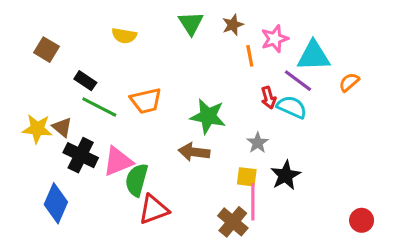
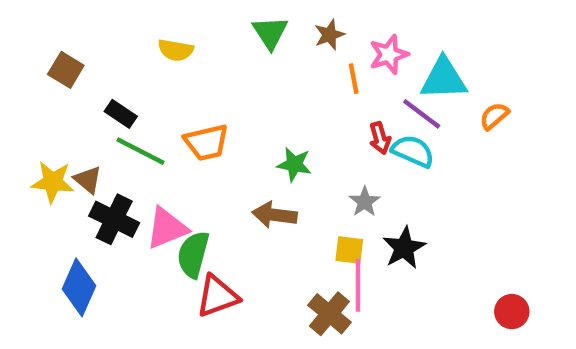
green star: (208, 116) -> (294, 164), size x0.7

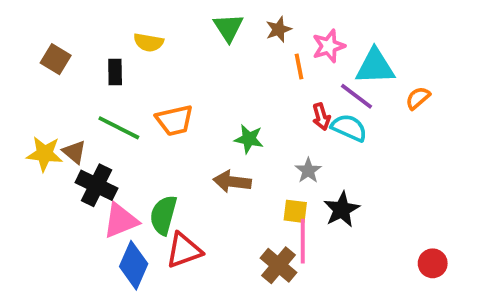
black rectangle: (121, 114) -> (115, 72), moved, turned 55
pink triangle: (167, 228) -> (121, 221), moved
blue diamond: (79, 287) -> (134, 265), moved

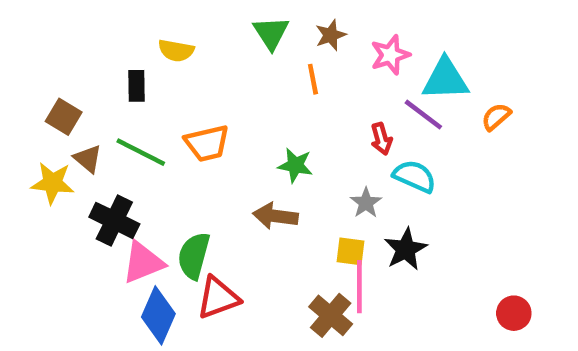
brown square: (56, 59) -> (64, 117), moved
orange line: (299, 66) -> (313, 79), moved
cyan semicircle: (349, 128) -> (414, 176), moved
brown triangle: (74, 152) -> (88, 159), moved

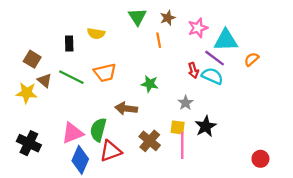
yellow semicircle: (176, 51) -> (96, 33), moved
cyan semicircle: (414, 176) -> (212, 76), moved
brown arrow: (275, 216) -> (126, 108), moved
black cross: (114, 220) -> (29, 143), moved
brown cross: (331, 315) -> (150, 141), moved

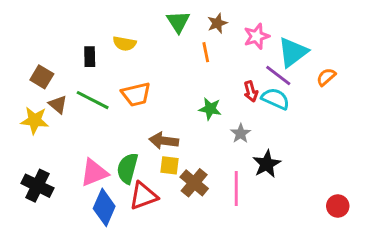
cyan triangle: (226, 40) -> (293, 52), turned -35
green star: (150, 84) -> (210, 109), moved
yellow square: (178, 127) -> (169, 165), moved

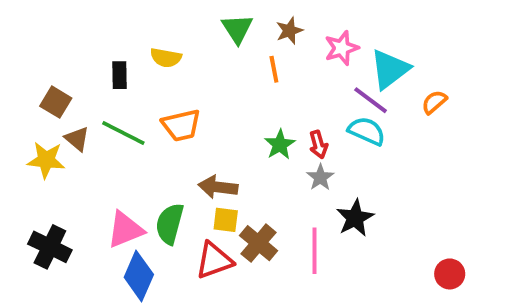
red arrow: (251, 91) -> (318, 145), moved
green star: (210, 109) -> (280, 145), turned 30
red triangle: (143, 196) -> (214, 260), moved

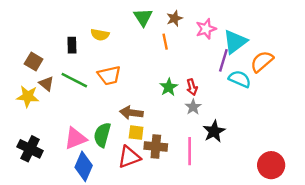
purple line: (371, 100) -> (223, 60), turned 70
orange semicircle: (434, 102) -> (262, 61), size x1.5
cyan semicircle: (367, 131) -> (240, 79), moved
brown cross: (259, 243) -> (156, 147), turned -35
red circle: (450, 274) -> (271, 165), size x1.5

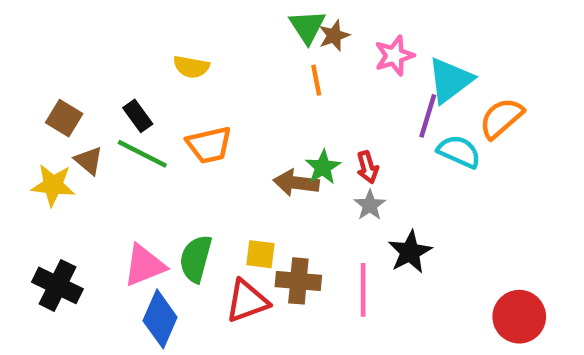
green triangle: (143, 17) -> (307, 27), moved
black rectangle: (72, 45) -> (138, 116), moved, turned -35
brown arrow: (131, 113) -> (296, 183), moved

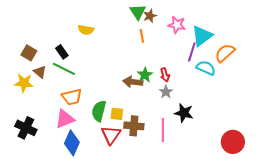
pink star: (394, 56) -> (177, 25), turned 30
orange trapezoid: (209, 145) -> (72, 97), moved
black star: (410, 252) -> (184, 113), turned -30
green semicircle: (196, 259) -> (99, 111), moved
red triangle: (247, 301) -> (111, 135), turned -35

